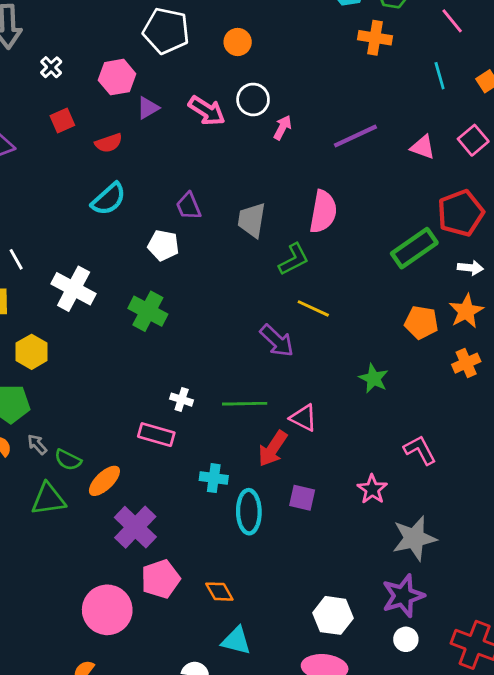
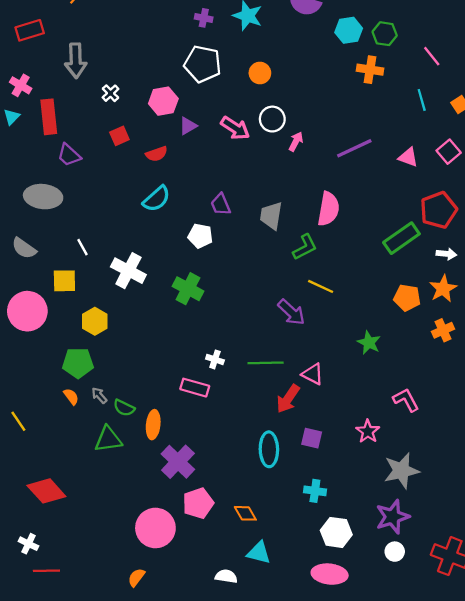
cyan cross: (214, 478) -> (315, 491), moved
orange ellipse: (104, 481) -> (153, 425), turned -40

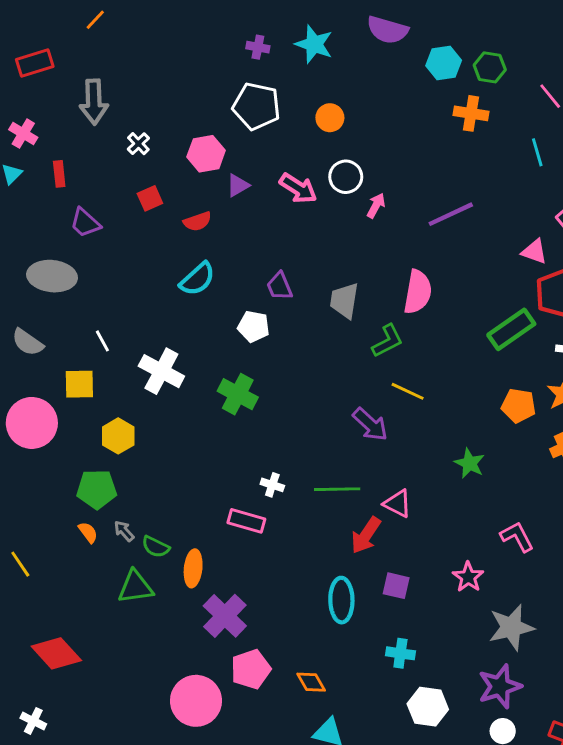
red rectangle: (49, 117) -> (59, 174), size x0.6
pink triangle: (408, 157) -> (534, 252), moved

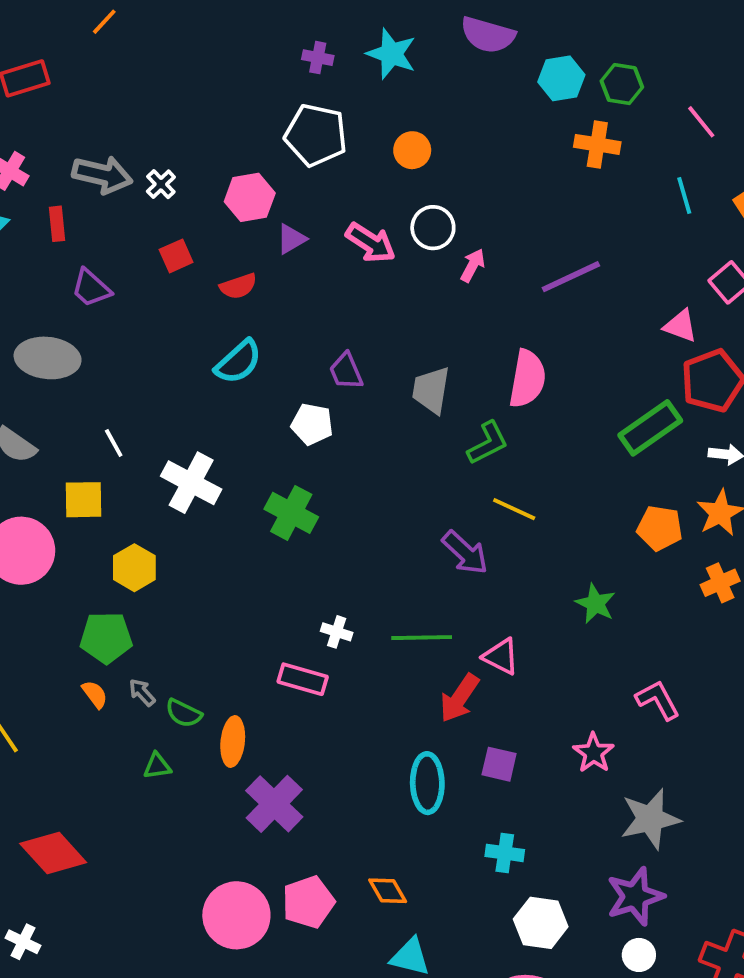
gray arrow: (94, 102) -> (102, 175), moved, turned -75
green triangle: (136, 587) -> (157, 766), size x0.6
pink pentagon: (251, 669) -> (308, 902), moved

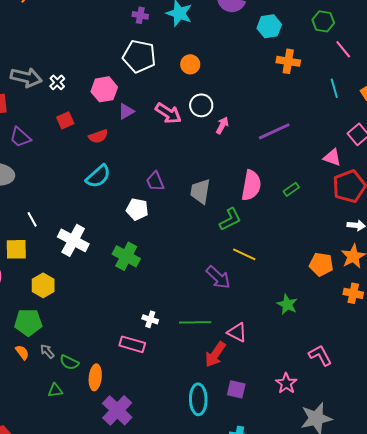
green hexagon: (622, 84) -> (323, 21), moved
green rectangle: (650, 428) -> (291, 189), moved, size x0.5
orange cross: (720, 583) -> (353, 293), turned 36

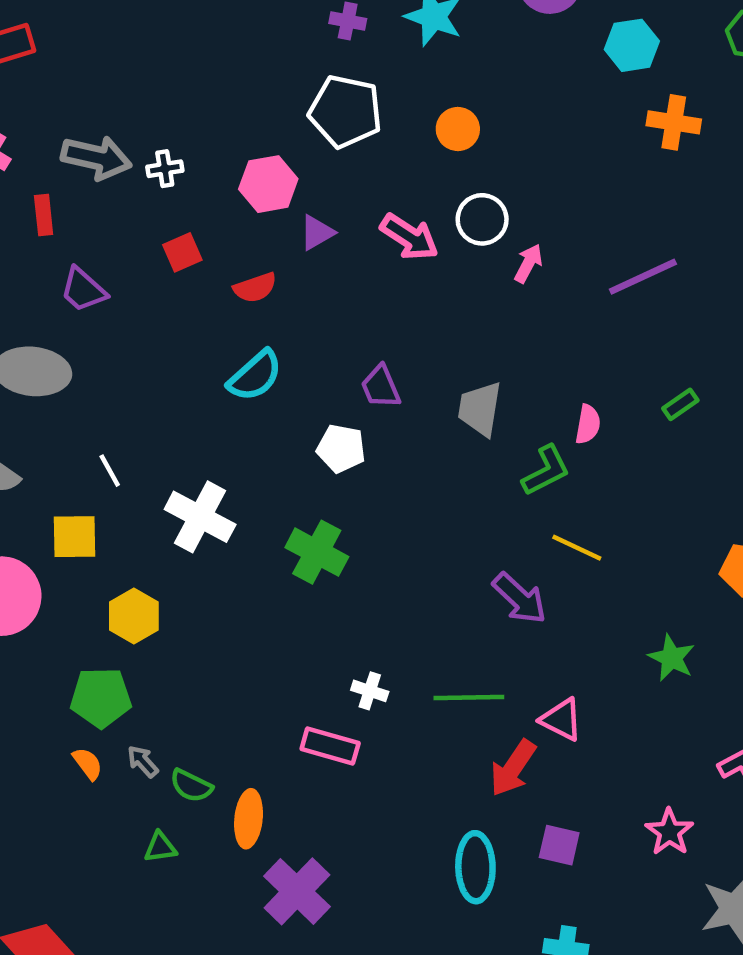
white cross: (57, 82) -> (165, 169), turned 35
pink semicircle: (251, 185) -> (588, 424), moved, size x0.6

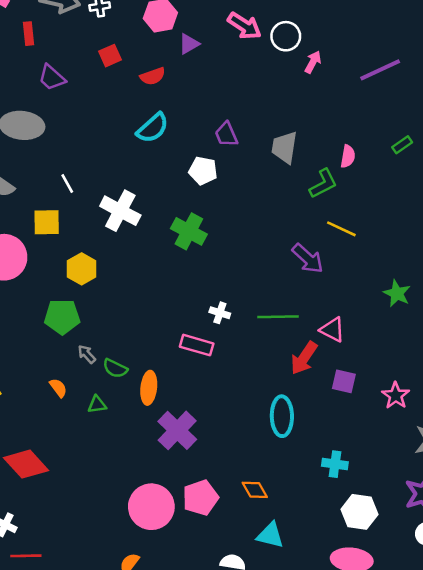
pink arrow: (409, 237) -> (244, 26), moved
orange semicircle: (88, 764) -> (58, 388), moved
purple square: (559, 845) -> (344, 381), moved

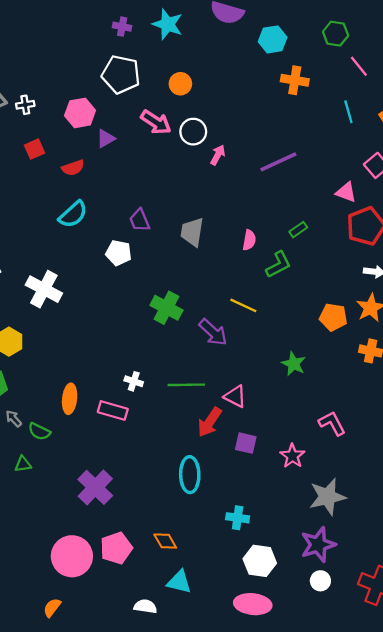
green L-shape: (323, 184) -> (278, 265), moved
green cross: (189, 231) -> (166, 308), moved
orange ellipse: (149, 388) -> (70, 399), moved

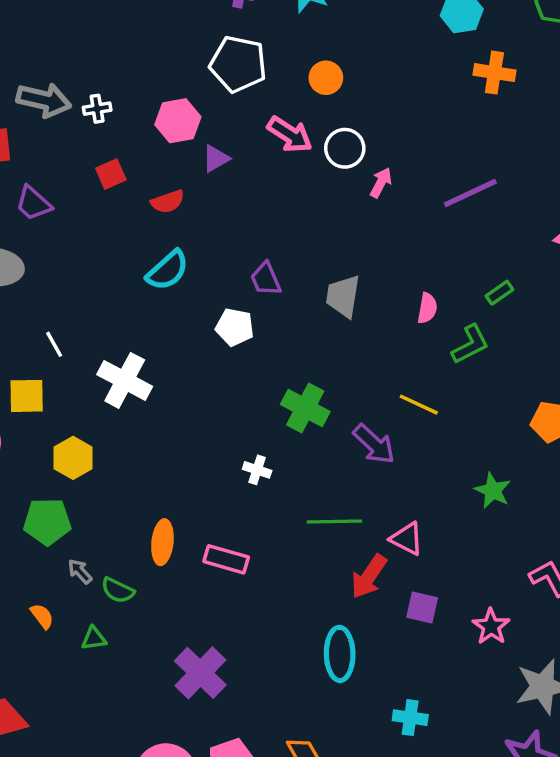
white cross: (134, 381) -> (257, 470), moved

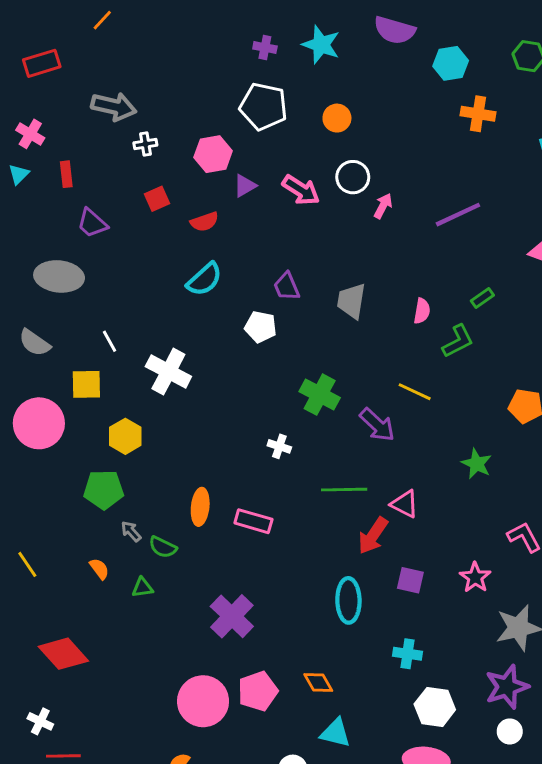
gray arrow: (44, 100) -> (114, 107), moved
pink arrow: (290, 135) -> (301, 190), moved
purple square: (422, 608) -> (410, 580), moved

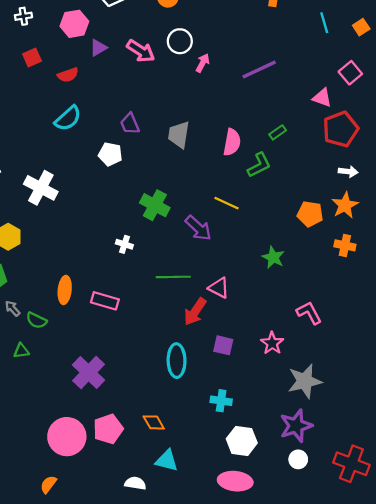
pink semicircle: (422, 311) -> (232, 142), size x1.4

